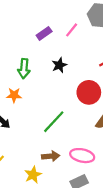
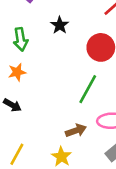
green line: (54, 122) -> (88, 89), moved

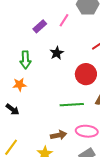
green line: (88, 89) -> (72, 105), turned 50

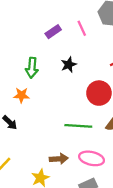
pink line: (64, 20) -> (82, 28), turned -64

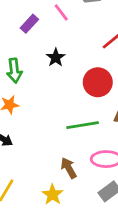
brown arrow: (59, 159) -> (69, 168), turned -102

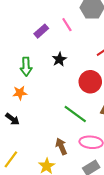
green line: (83, 125) -> (75, 114), turned 40

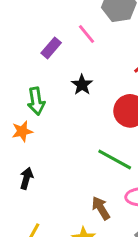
orange star: (20, 93) -> (22, 131), moved
black arrow: (12, 119) -> (26, 178), turned -104

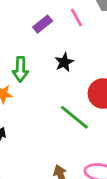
green line: (115, 160) -> (74, 117), moved

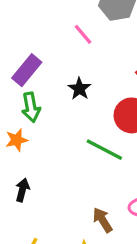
purple rectangle: (43, 24) -> (27, 70), moved, size x1.4

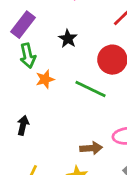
orange star: (17, 140) -> (45, 79), moved
brown arrow: (103, 220) -> (91, 148), turned 120

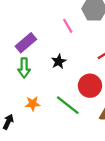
orange star: (45, 79) -> (33, 104), moved

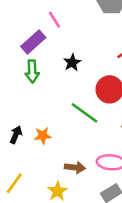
pink line: (68, 26) -> (54, 20), moved
orange star: (33, 104) -> (43, 136), moved

